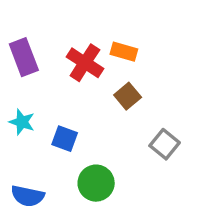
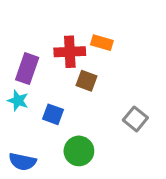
purple rectangle: (24, 57) -> (27, 69), moved, turned 40
red cross: (85, 63) -> (70, 52), turned -36
brown square: (128, 96) -> (87, 81), moved, turned -30

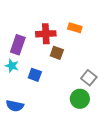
orange rectangle: (102, 43) -> (75, 28), moved
green circle: (79, 151) -> (80, 99), moved

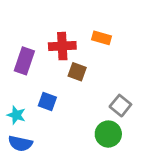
cyan star: (12, 66) -> (16, 115), moved

